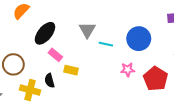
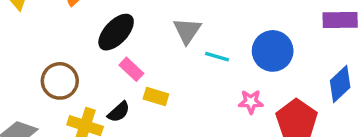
black semicircle: (50, 81) -> (119, 112), turned -120

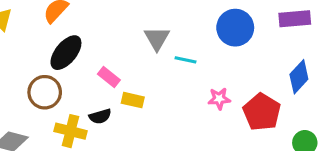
black ellipse: (116, 32) -> (66, 53), moved
blue circle: (273, 51) -> (235, 28), moved
black semicircle: (119, 112) -> (100, 116), turned 30

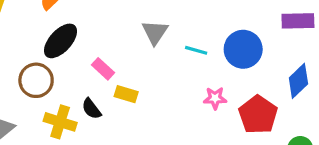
blue circle: (235, 28) -> (243, 49), moved
cyan line: (186, 60) -> (196, 50), moved
black semicircle: (100, 116) -> (91, 109), turned 65

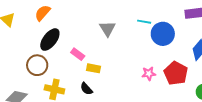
cyan line: (196, 50) -> (144, 22), moved
pink star: (215, 98) -> (149, 74), moved
black semicircle: (91, 109) -> (86, 89), moved

